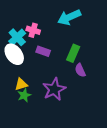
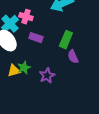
purple star: (54, 89) -> (47, 76), size x0.7
green star: (24, 95) -> (24, 68), moved

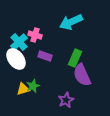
purple semicircle: (73, 57) -> (82, 75), size x1.6
purple star: (47, 76) -> (66, 100), moved

